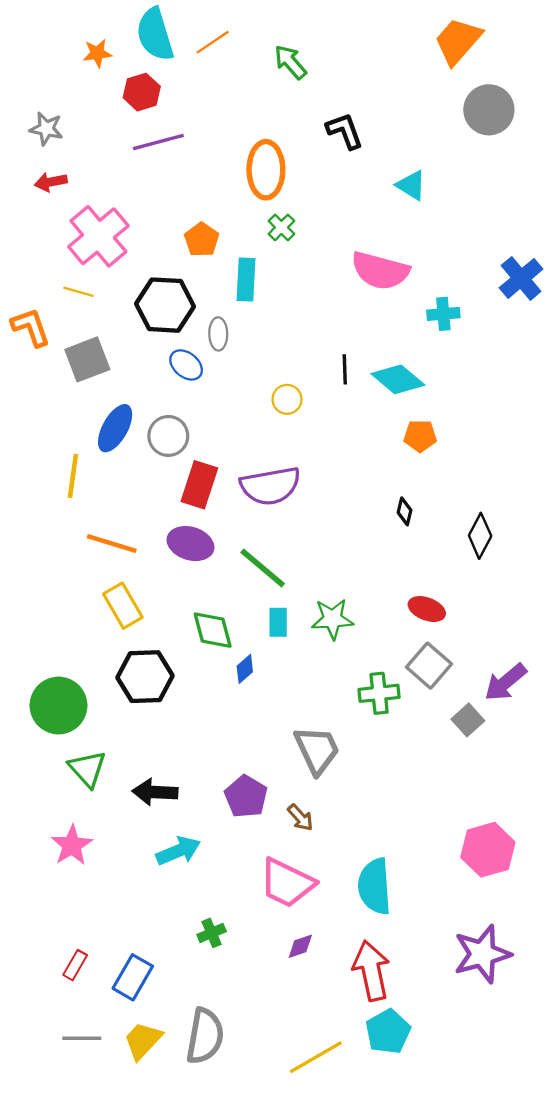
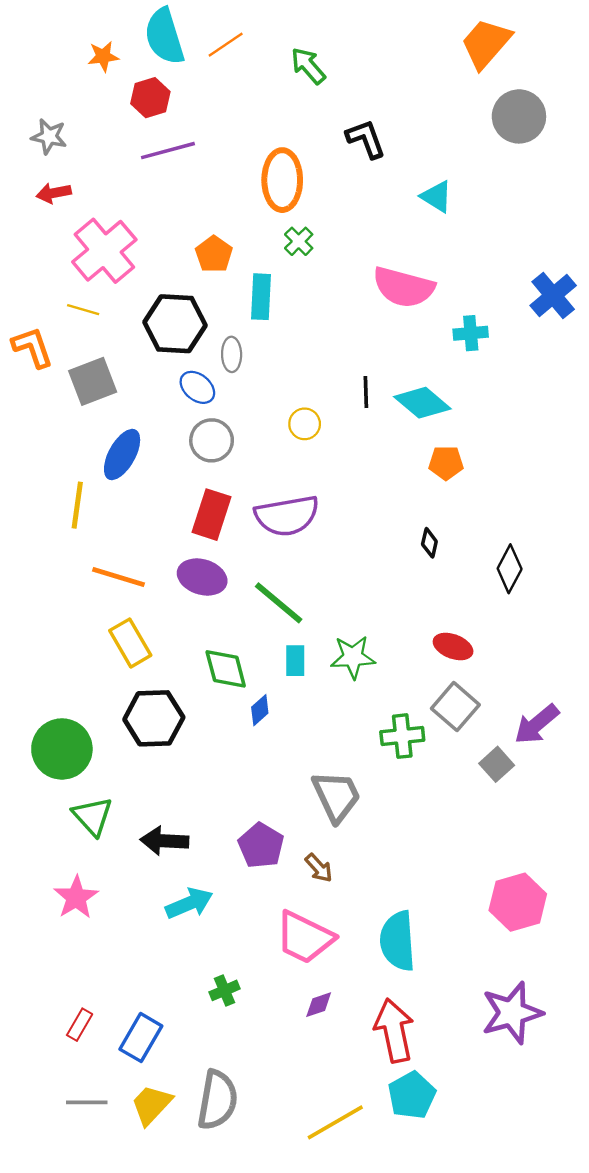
gray circle: (168, 436) -> (212, 440), moved

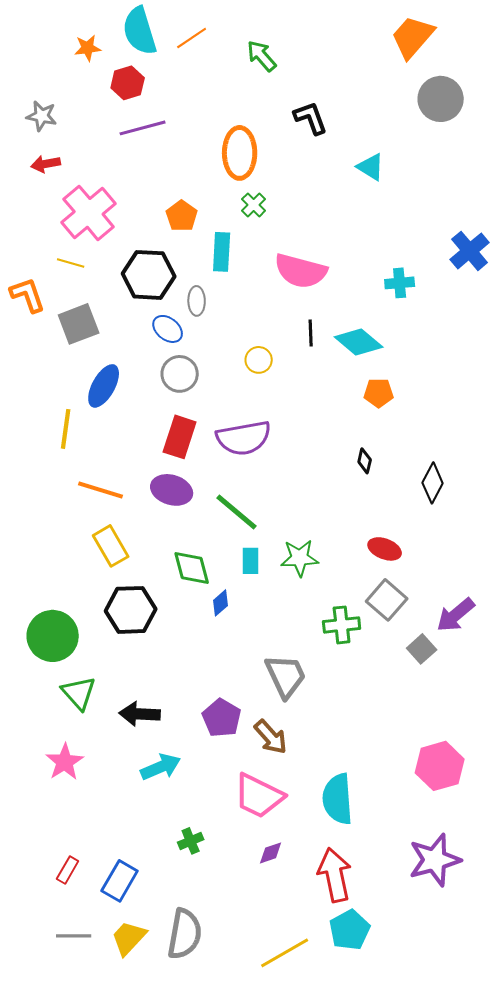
pink semicircle: (404, 287) -> (301, 271), moved
brown arrow: (319, 868) -> (271, 737), size x1.4

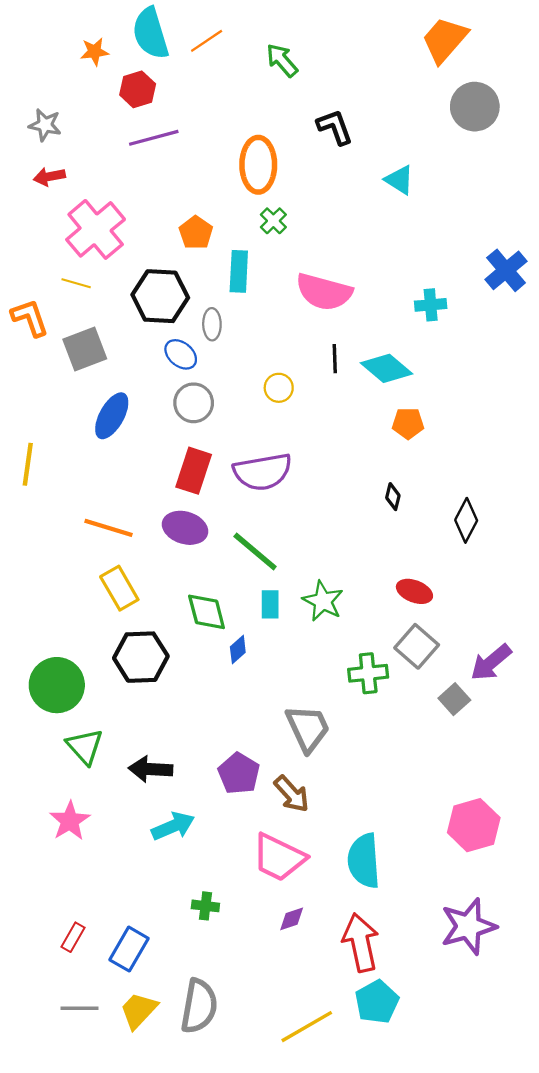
yellow line: (66, 429) -> (28, 464), moved
green star: (300, 558) -> (323, 601), turned 30
green cross: (191, 841) -> (205, 906), turned 30

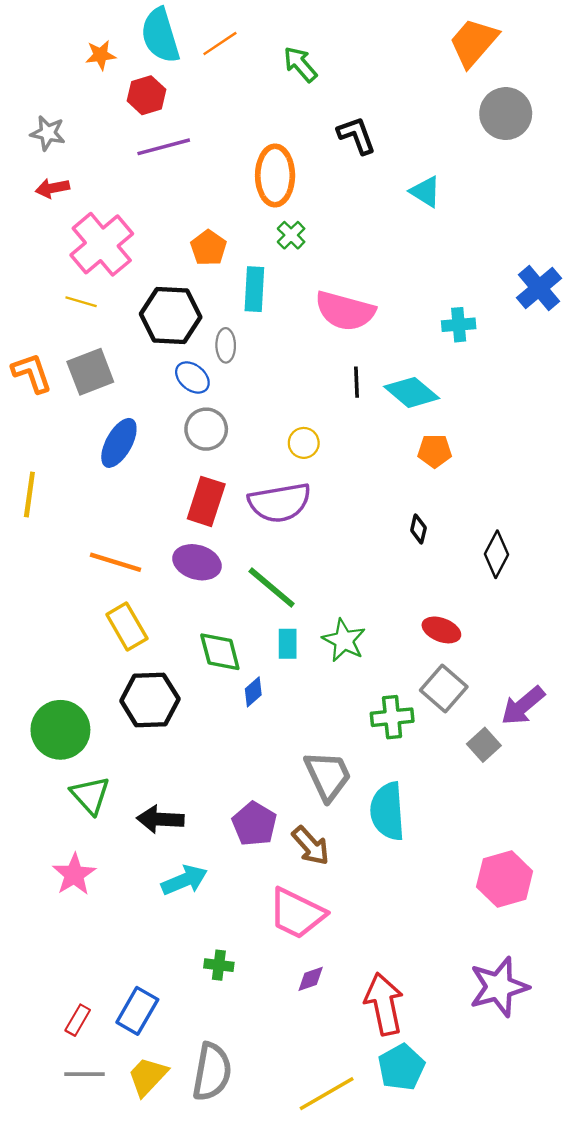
orange L-shape: (30, 318) -> (32, 373), moved
yellow circle: (279, 388) -> (304, 443), moved
cyan semicircle: (364, 861) -> (387, 811), moved
red rectangle: (73, 937) -> (78, 1020), moved

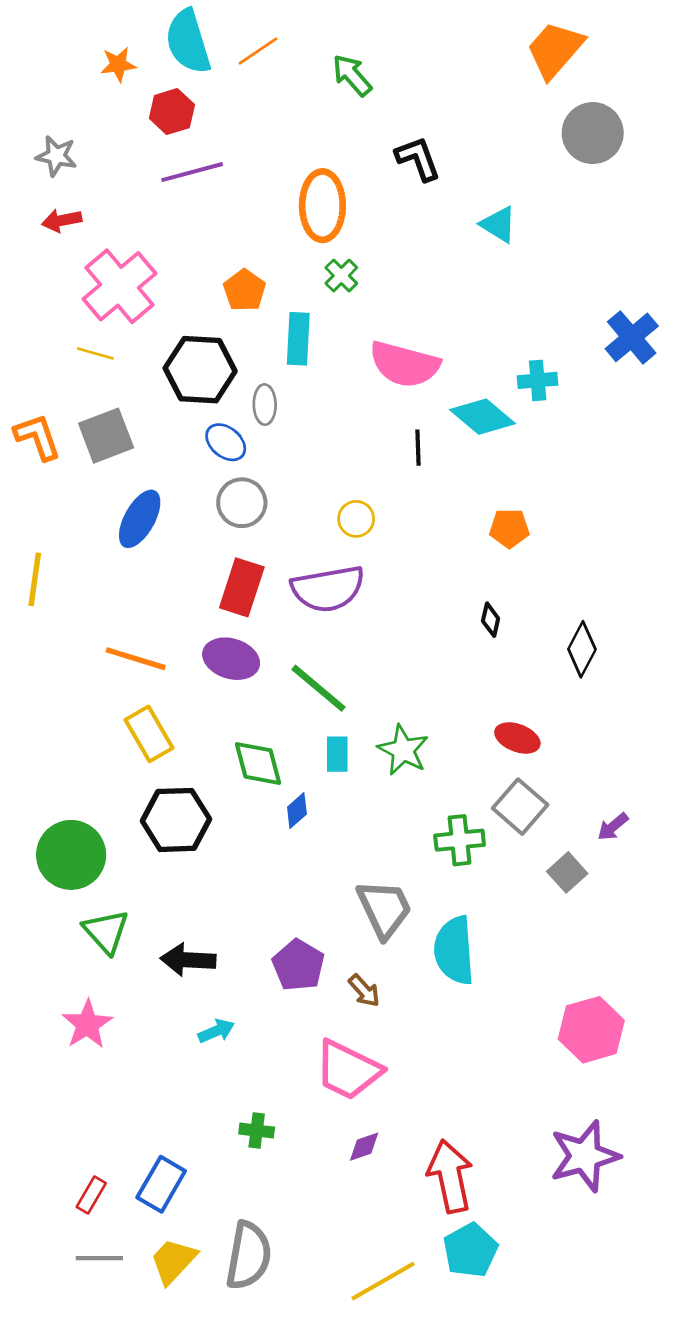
cyan diamond: (412, 392) -> (482, 417), moved
purple arrow: (523, 706) -> (613, 827), size x0.6
brown arrow: (311, 846) -> (364, 991), size x0.7
cyan arrow: (184, 880) -> (216, 1031), size x0.7

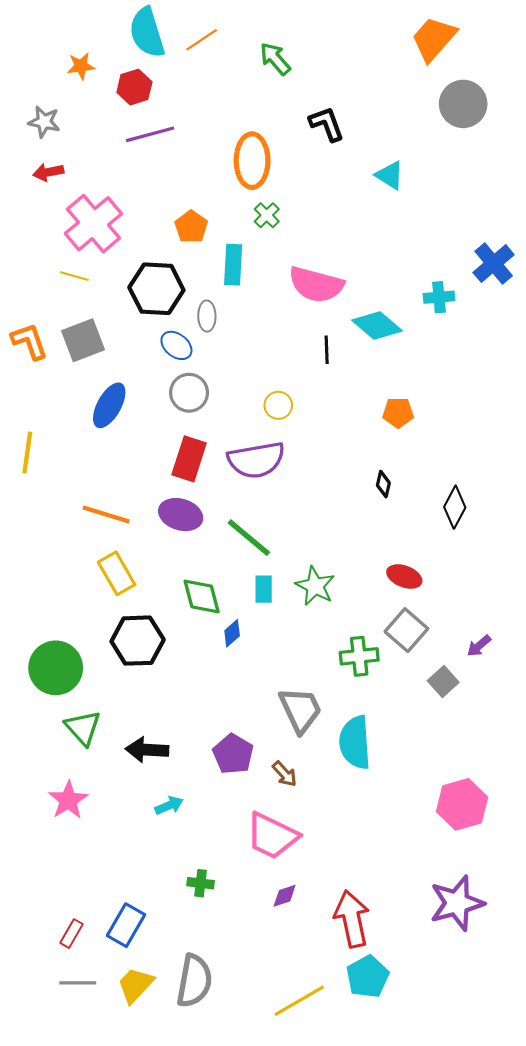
orange star: (118, 64) -> (81, 66), moved
cyan cross: (538, 380) -> (439, 297), moved

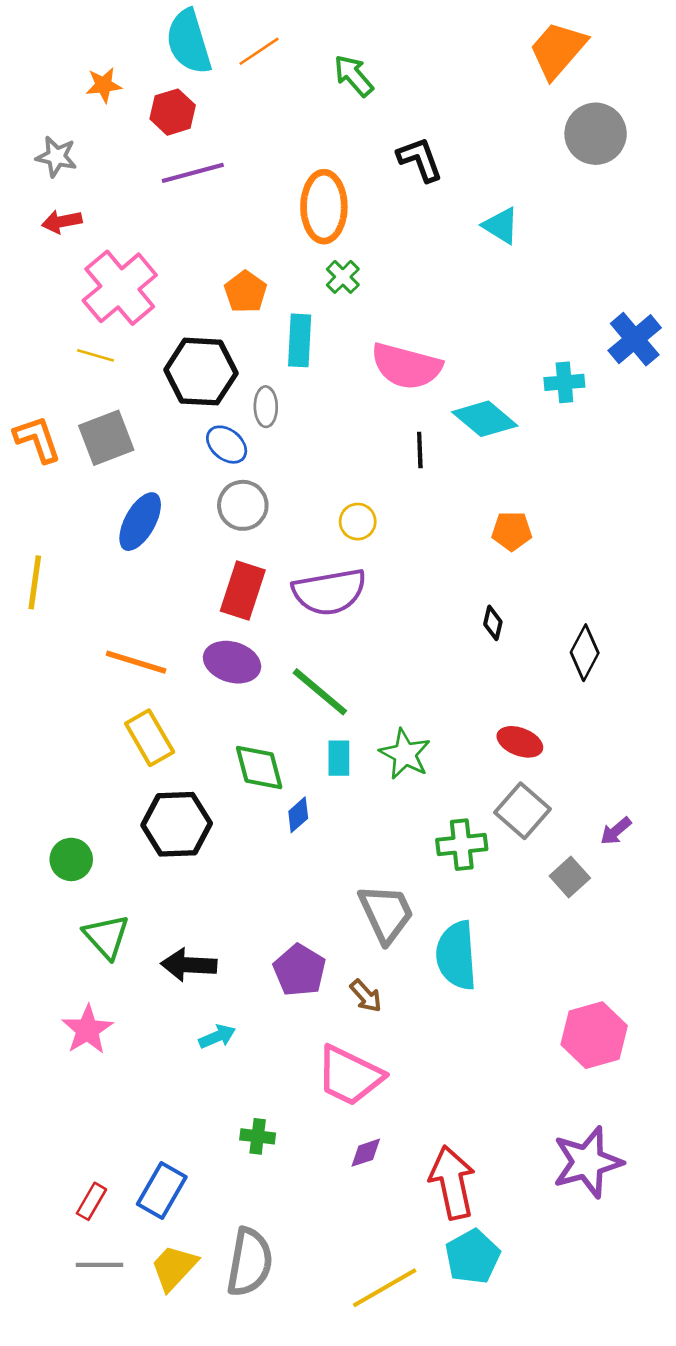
green circle: (56, 668) -> (71, 859), size x0.6

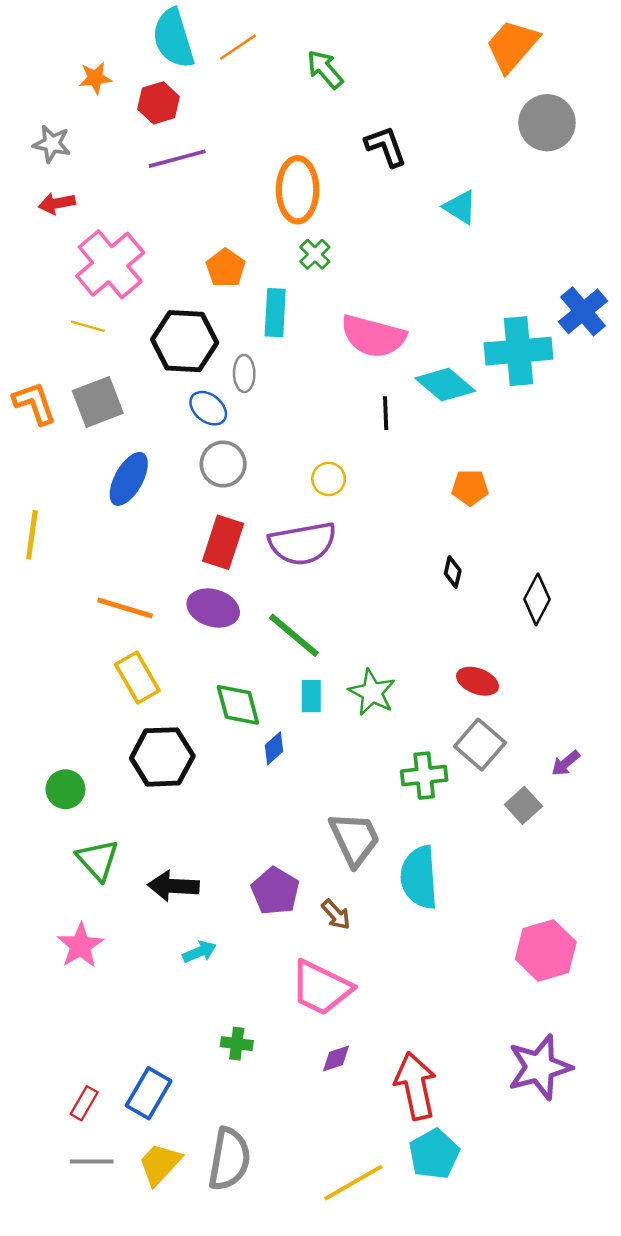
cyan cross: (564, 382) -> (518, 351), size x1.8

